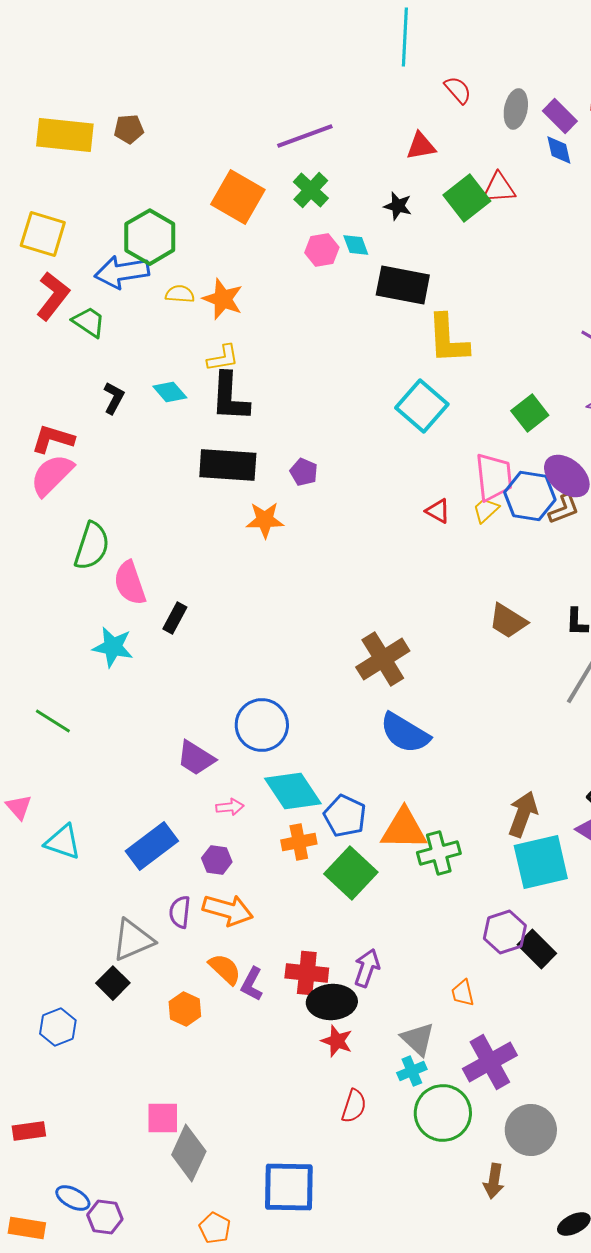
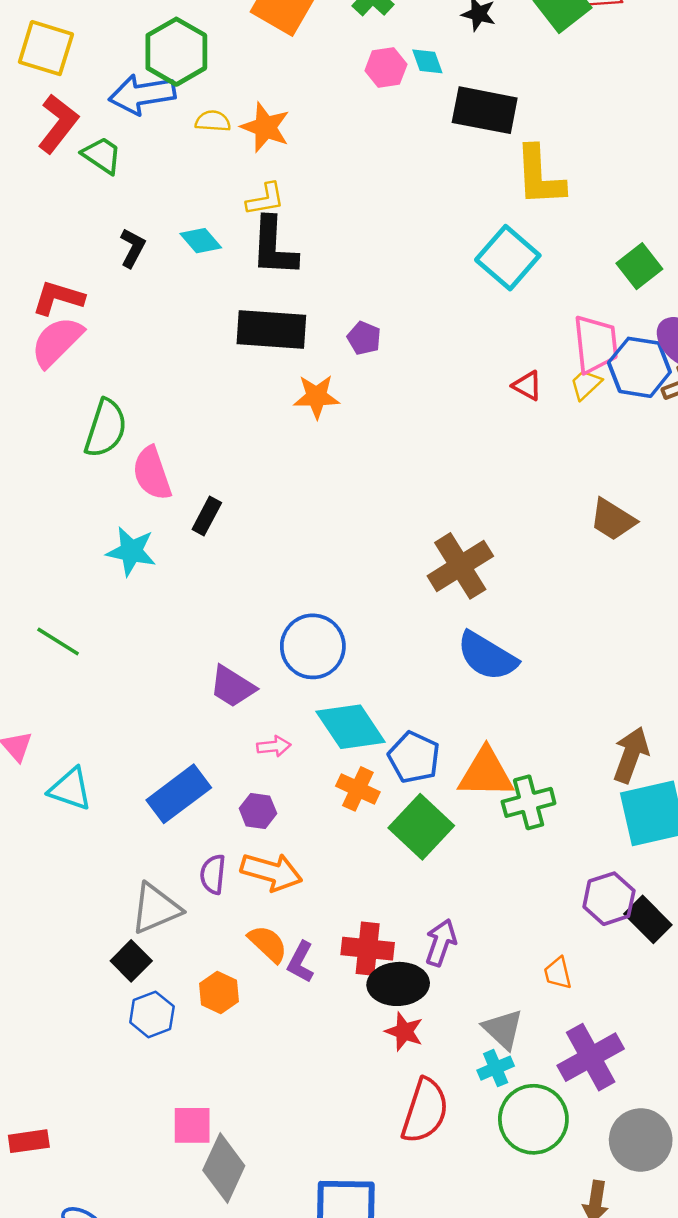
orange cross: (299, 842) -> (358, 789), turned 36
blue hexagon: (58, 1027) -> (152, 1014), moved
red semicircle: (354, 1106) -> (425, 1111), size x1.6

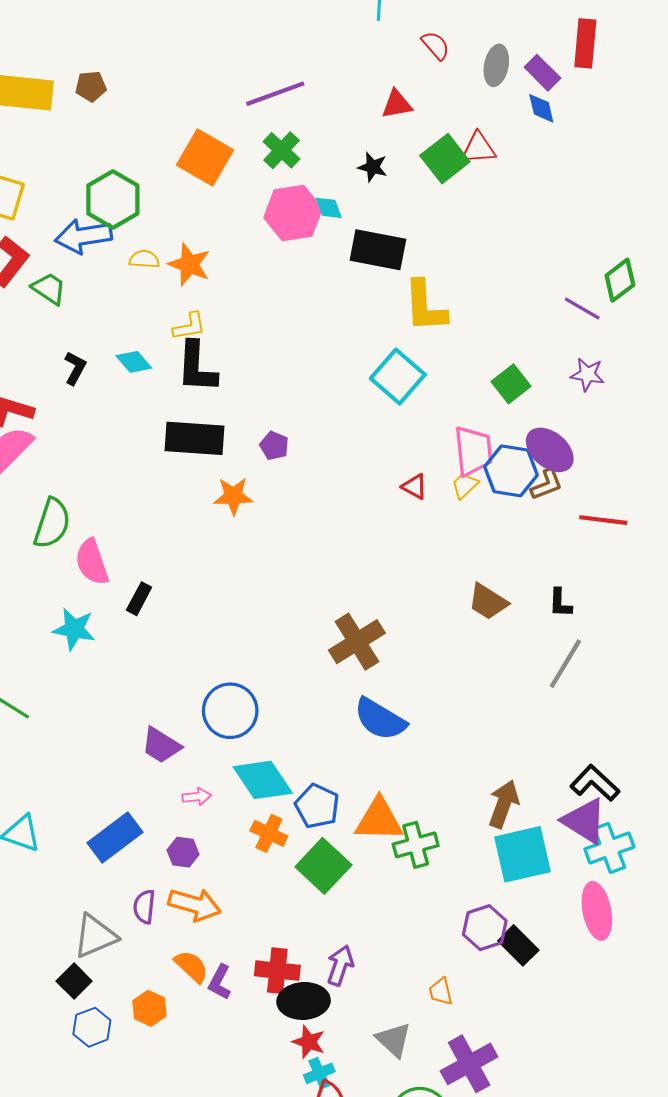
pink hexagon: (386, 68) -> (293, 213), size x1.6
cyan cross: (496, 1068) -> (319, 1073), moved

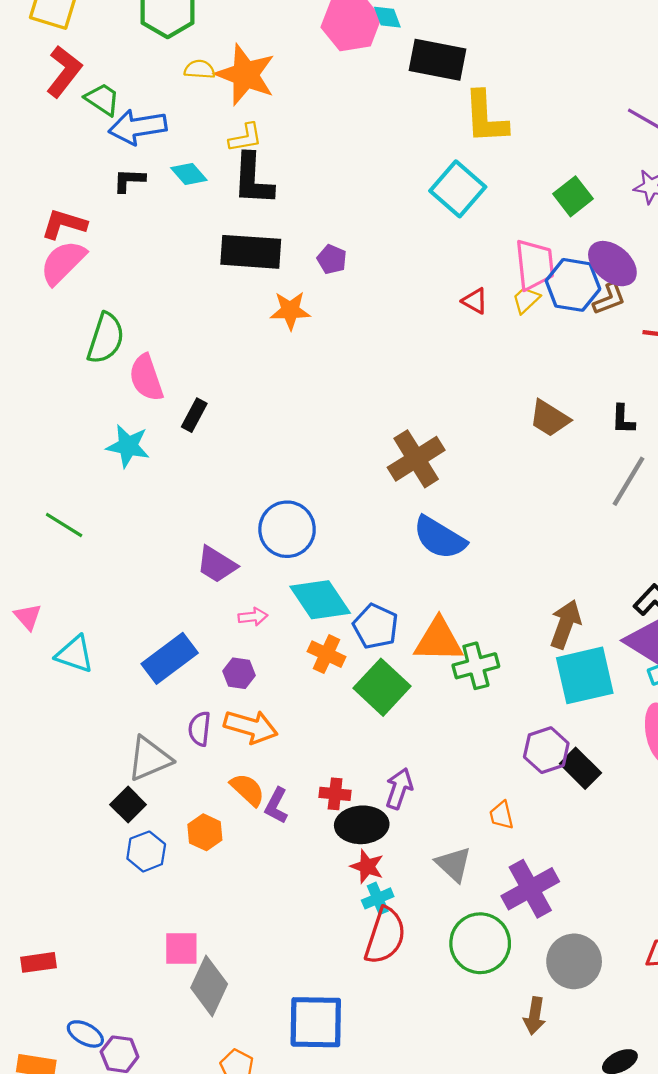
blue arrow: (84, 236) -> (138, 127), moved
orange star: (189, 264) -> (245, 75), size x1.4
black L-shape: (75, 368) -> (129, 180), turned -116
red cross: (277, 971) -> (335, 794), size x0.7

